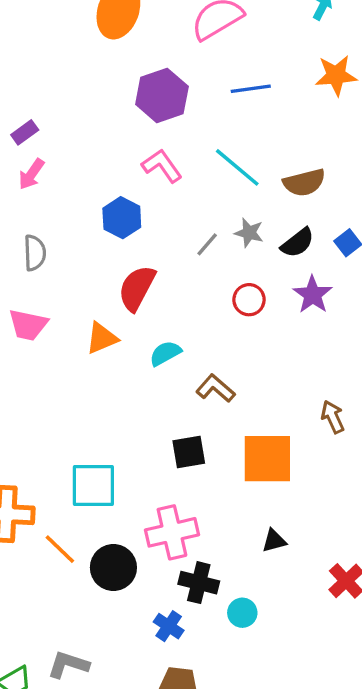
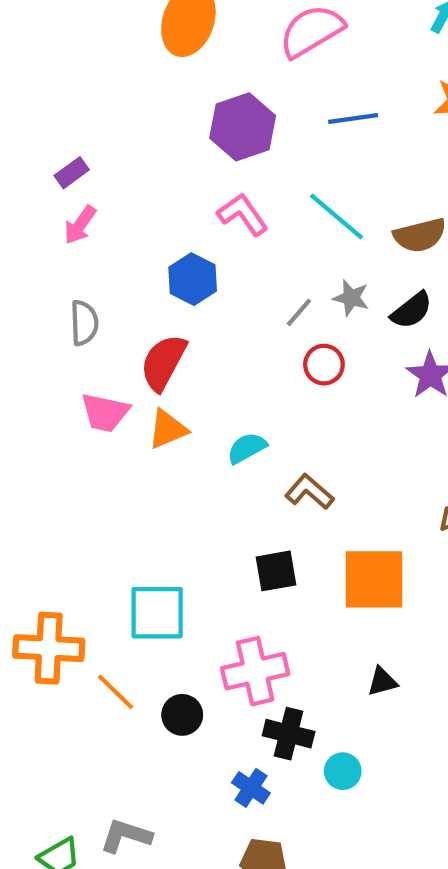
red semicircle: (137, 288) -> (163, 362), moved
red circle: (249, 300) -> (324, 365), moved
pink trapezoid: (28, 325) -> (105, 413), moved
black circle: (113, 568) -> (182, 715), size x0.7

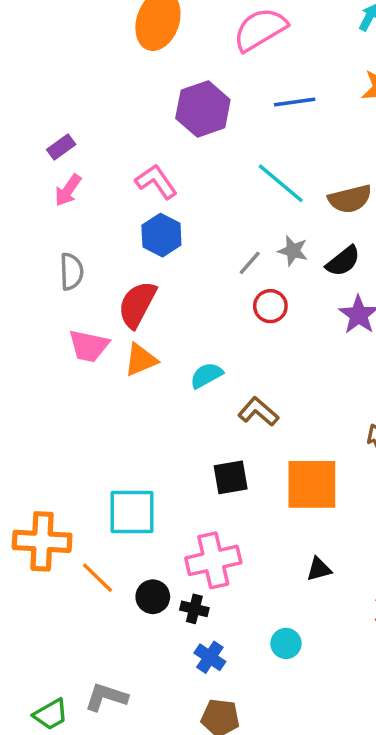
pink L-shape: (243, 214) -> (156, 182), moved
black cross: (289, 734) -> (194, 609), moved, size x0.7

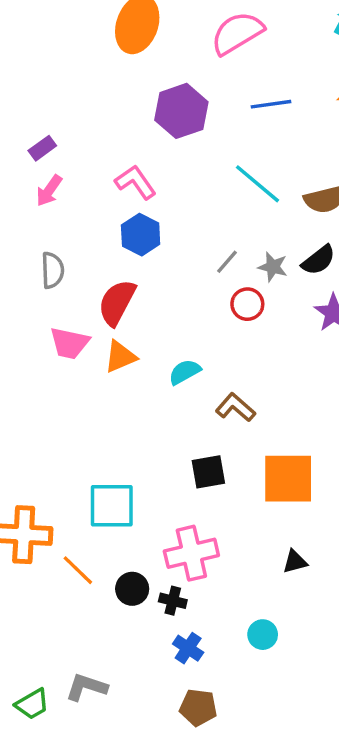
gray star: (293, 251) -> (273, 267), moved

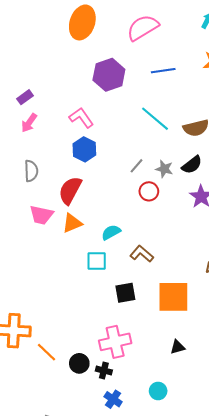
cyan square: (112, 506) -> (97, 261), moved, size x0.7

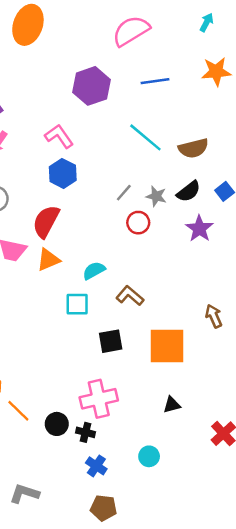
orange ellipse: (82, 22) -> (28, 25), moved

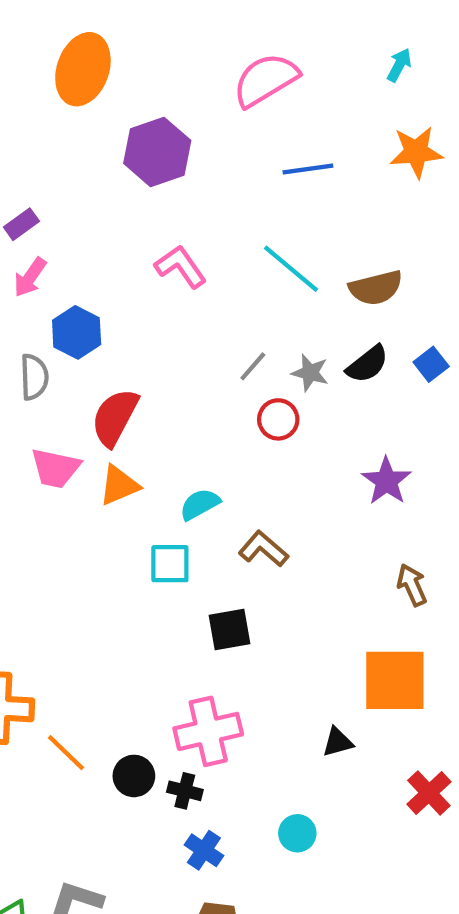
purple hexagon: (91, 86) -> (157, 152), moved
pink L-shape: (59, 136) -> (181, 267), moved
blue hexagon: (63, 173) -> (77, 332), moved
purple star: (199, 229) -> (386, 481), moved
orange square: (167, 346) -> (395, 680), moved

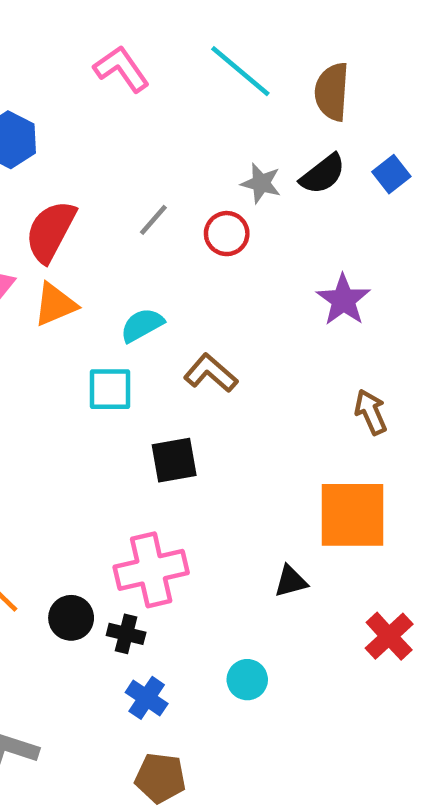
brown semicircle: (376, 288) -> (332, 92), turned 108
gray line: (253, 366) -> (153, 220), moved

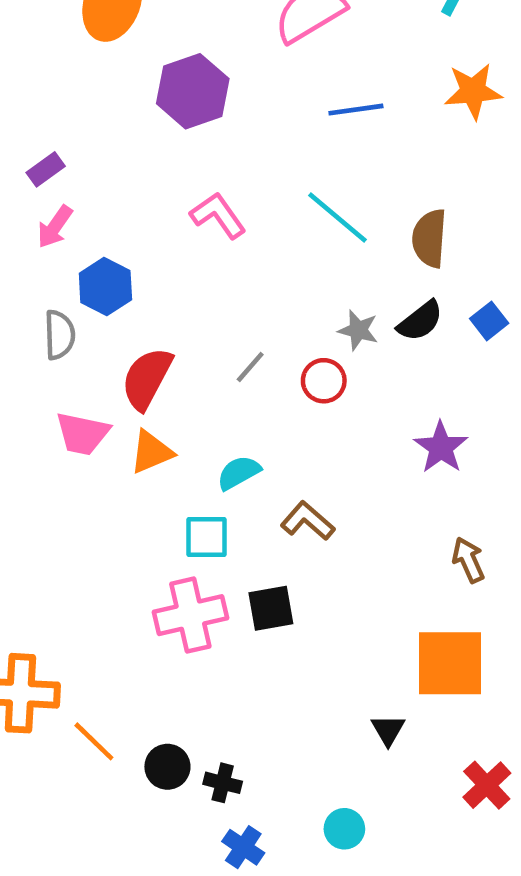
pink cross: (151, 570) -> (190, 615), moved
black triangle: (291, 581) -> (388, 730), turned -45

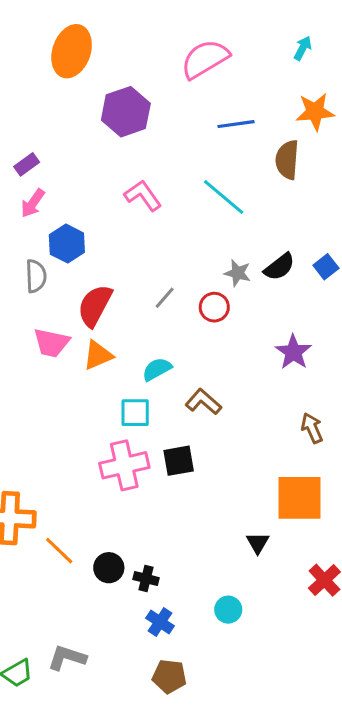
brown semicircle: (429, 238) -> (287, 160), moved

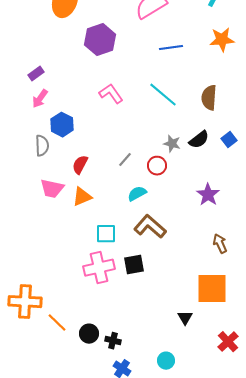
brown semicircle: (287, 160) -> (209, 98), moved
red semicircle: (95, 306) -> (80, 165), size x0.7
cyan semicircle: (157, 369) -> (137, 194), moved
brown L-shape: (203, 402) -> (150, 227), size x1.4

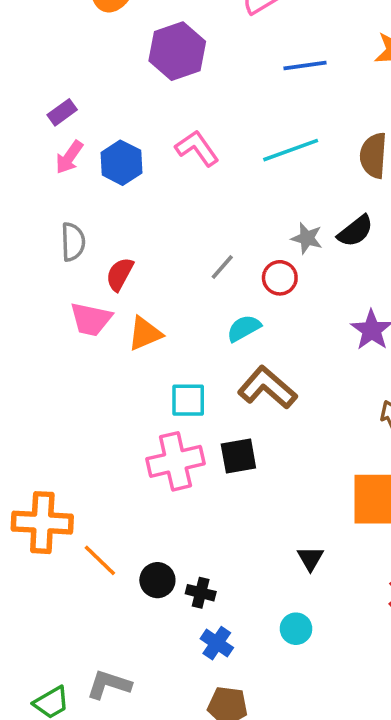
cyan line: (163, 95) -> (291, 150), turned -60
blue hexagon: (62, 125) -> (121, 163), moved
red semicircle: (80, 165) -> (120, 274), moved
black triangle: (185, 318) -> (310, 559), moved

